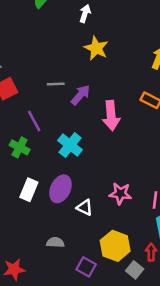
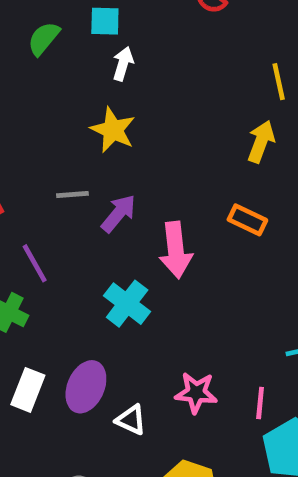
yellow star: (96, 48) -> (113, 130), moved
cyan cross: (70, 145) -> (127, 304), moved

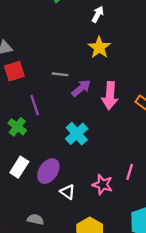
yellow star: (113, 130) -> (99, 47), moved
pink arrow: (176, 250) -> (110, 96), moved
pink line: (260, 403) -> (130, 172), moved

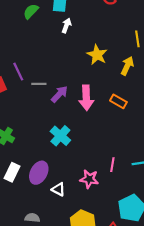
yellow star: (99, 47) -> (97, 55), moved
purple line: (35, 105) -> (18, 72), moved

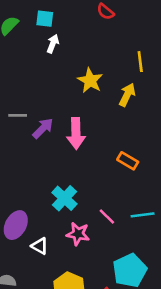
orange rectangle: (118, 101) -> (128, 161), moved
cyan cross: (60, 136) -> (64, 198), moved
pink line: (112, 165) -> (107, 216), turned -56

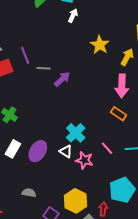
pink arrow: (76, 133) -> (122, 86), moved
orange rectangle: (128, 161) -> (119, 114), moved
white triangle: (40, 246) -> (66, 151), moved

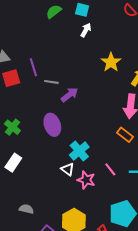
purple ellipse: (38, 151) -> (52, 125), moved, turned -55

